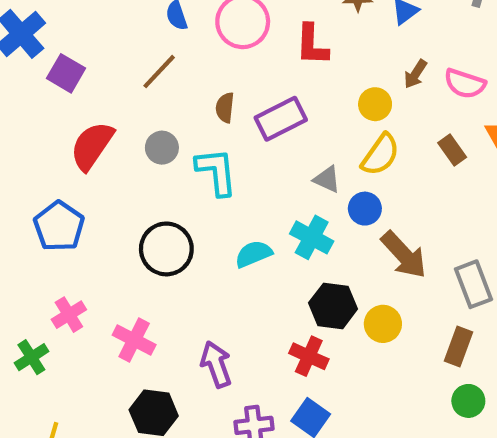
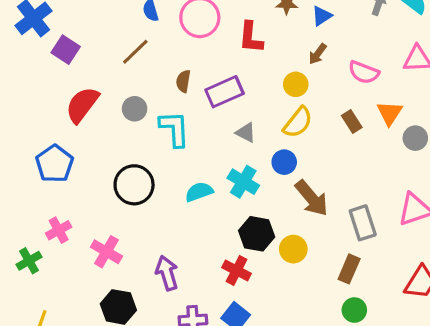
brown arrow: (415, 74) -> (318, 54), moved
gray triangle: (327, 179) -> (246, 133), moved

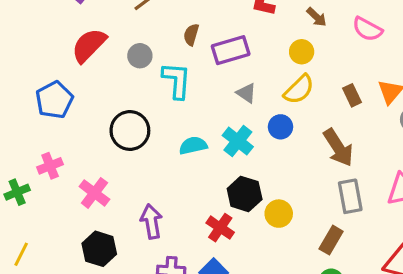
brown arrow: (318, 54) -> (317, 17), moved, turned -90
pink semicircle: (364, 72) -> (367, 29), moved
brown arrow: (312, 198) -> (338, 148), moved

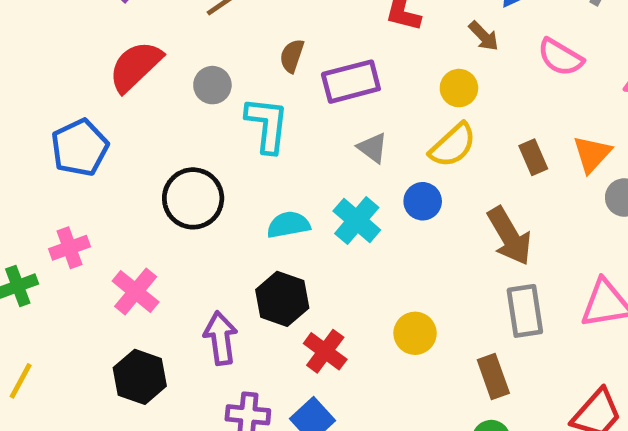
black hexagon: (245, 194) -> (282, 299), moved
brown rectangle: (331, 240) -> (493, 376), turned -52

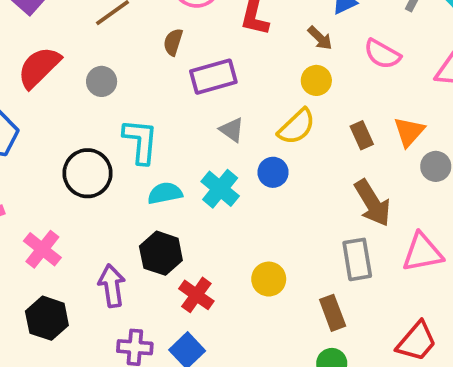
brown semicircle: (292, 56) -> (173, 42), moved
yellow circle: (459, 88) -> (316, 80), moved
cyan L-shape: (267, 125) -> (141, 141), moved
brown arrow: (509, 236) -> (372, 203), moved

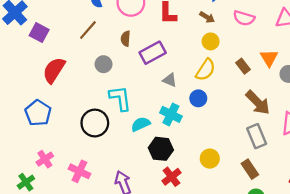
gray circle: (102, 81) -> (104, 64), moved
black hexagon: (161, 253) -> (161, 149), moved
red cross: (196, 295) -> (171, 177), turned 30

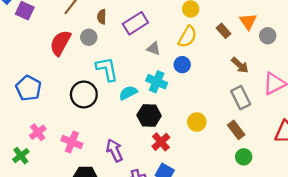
brown semicircle: (126, 39) -> (102, 17), moved
red semicircle: (54, 70) -> (60, 43), moved
brown arrow: (258, 103) -> (240, 65), size x0.7

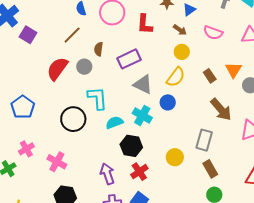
gray triangle: (154, 49) -> (143, 84), size x1.5
brown arrow: (240, 65) -> (221, 109), size x1.4
gray rectangle: (241, 98) -> (204, 140), moved, turned 35
purple arrow: (114, 150) -> (107, 174), moved

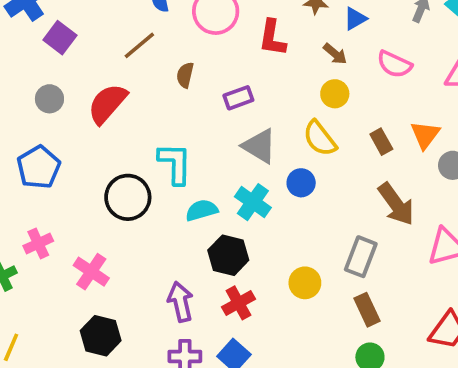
purple rectangle: (129, 59) -> (238, 98), size x0.7
gray circle: (84, 67) -> (49, 99), moved
yellow semicircle: (176, 77) -> (320, 138), turned 100

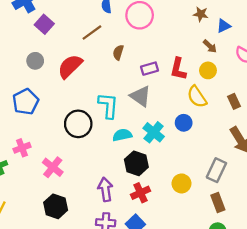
red L-shape: (272, 38) -> (178, 69), moved
gray triangle: (259, 146) -> (140, 96), moved

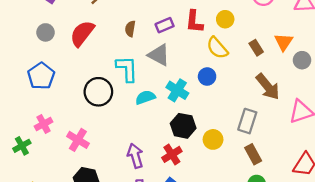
brown semicircle: (118, 52) -> (130, 29), moved
black hexagon: (136, 163) -> (183, 126), moved

